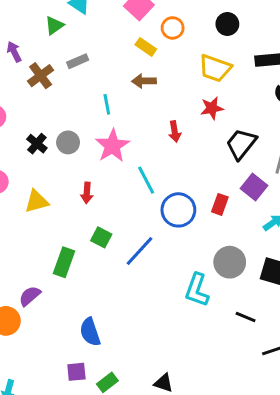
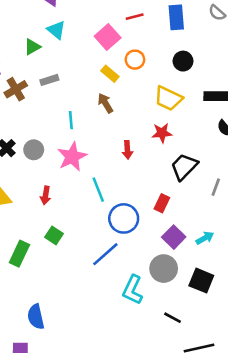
brown arrow: (144, 81) -> (105, 103), turned 54
purple square: (254, 187) -> (174, 237), moved
red rectangle: (220, 204) -> (162, 203), moved
blue line: (140, 251) -> (105, 254), moved

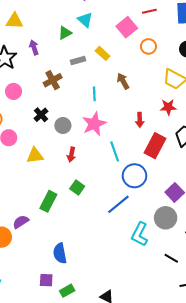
yellow rectangle: (110, 74) -> (103, 53), moved
brown cross: (16, 89) -> (53, 80), moved
gray circle: (34, 150) -> (63, 126), moved
red rectangle: (162, 203) -> (155, 146), moved, size x1.6

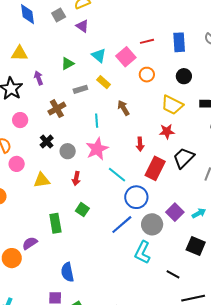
cyan triangle: (85, 20) -> (99, 55), moved
cyan line: (115, 151) -> (117, 175), turned -30
green rectangle: (48, 201) -> (55, 223), turned -36
gray circle: (166, 218) -> (152, 224), moved

